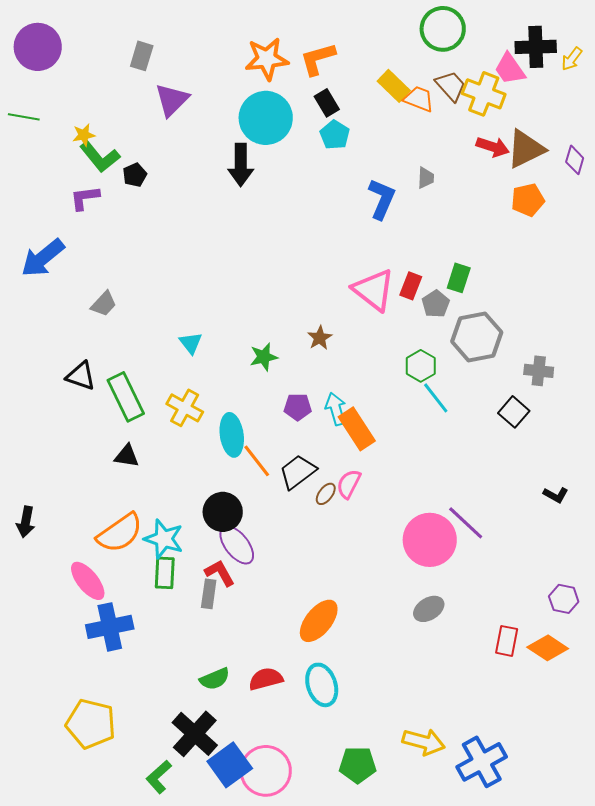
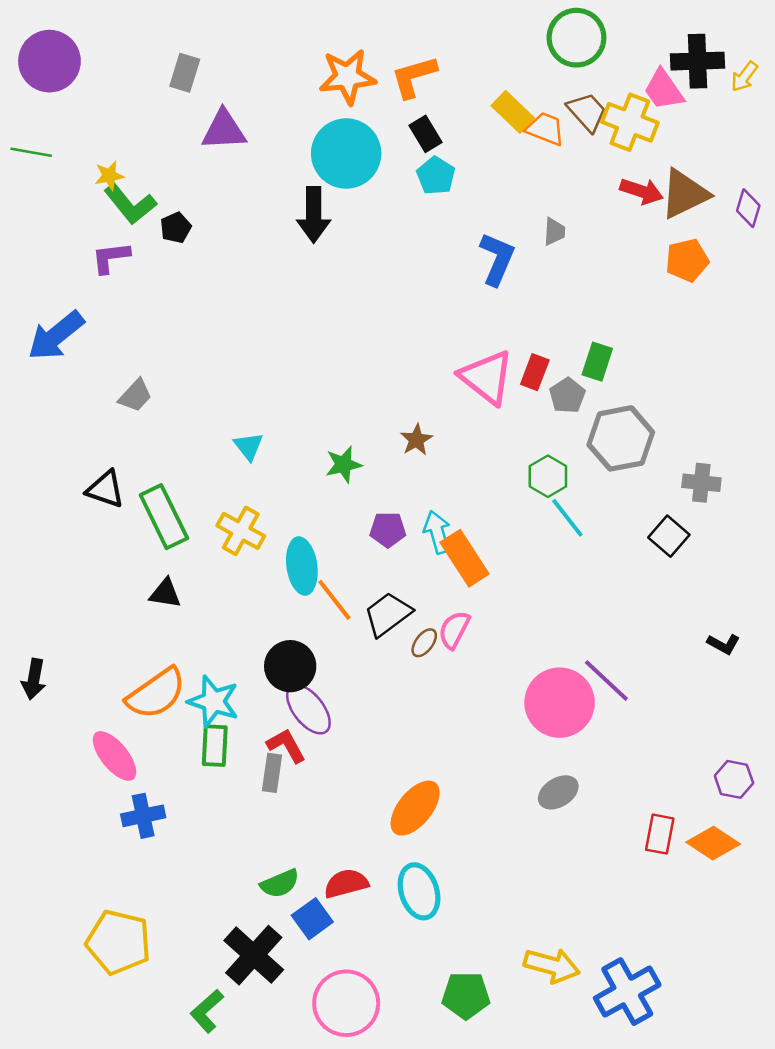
purple triangle: (172, 100) -> (224, 130), turned 42
blue cross: (110, 627) -> (143, 816), size x0.7
blue square: (230, 765) -> (312, 919), moved, size x0.7

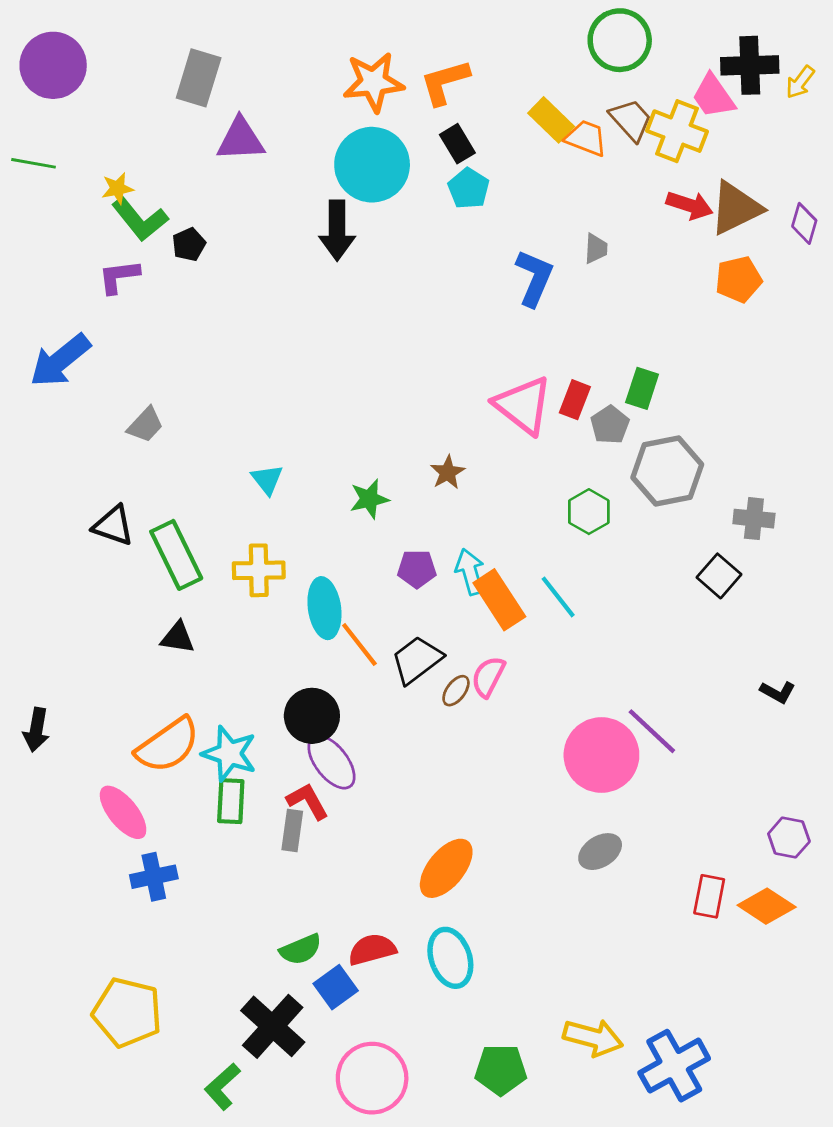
gray rectangle: (185, 73) -> (199, 78), size x1.4
cyan line: (567, 518) -> (558, 597), moved
yellow cross: (241, 531) -> (259, 570), turned -30

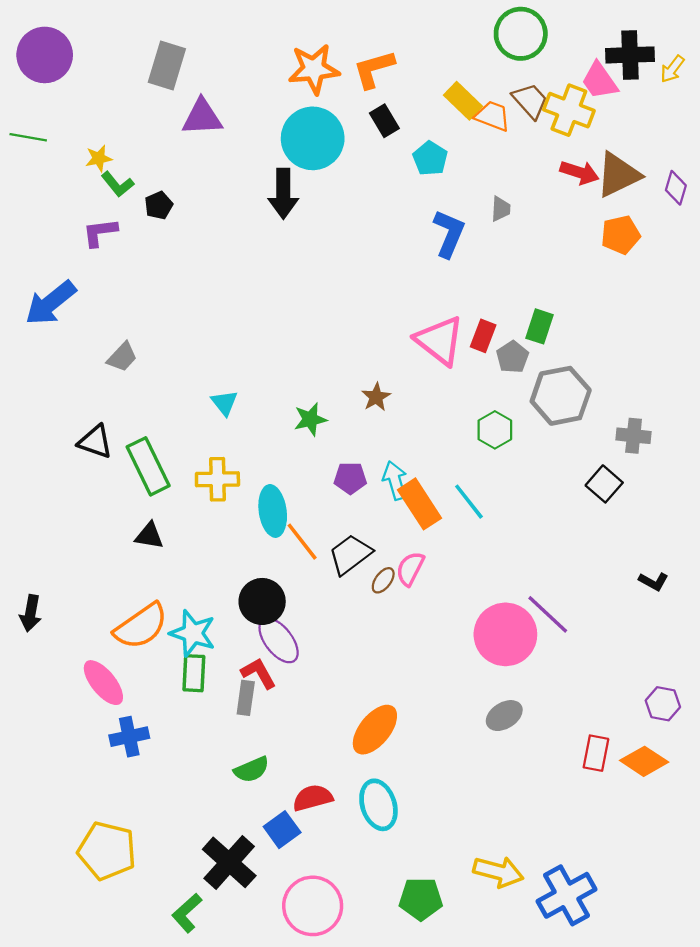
cyan pentagon: (469, 188) -> (430, 158), moved
green L-shape: (140, 219) -> (118, 184), size x0.7
green semicircle: (301, 949) -> (252, 770), moved

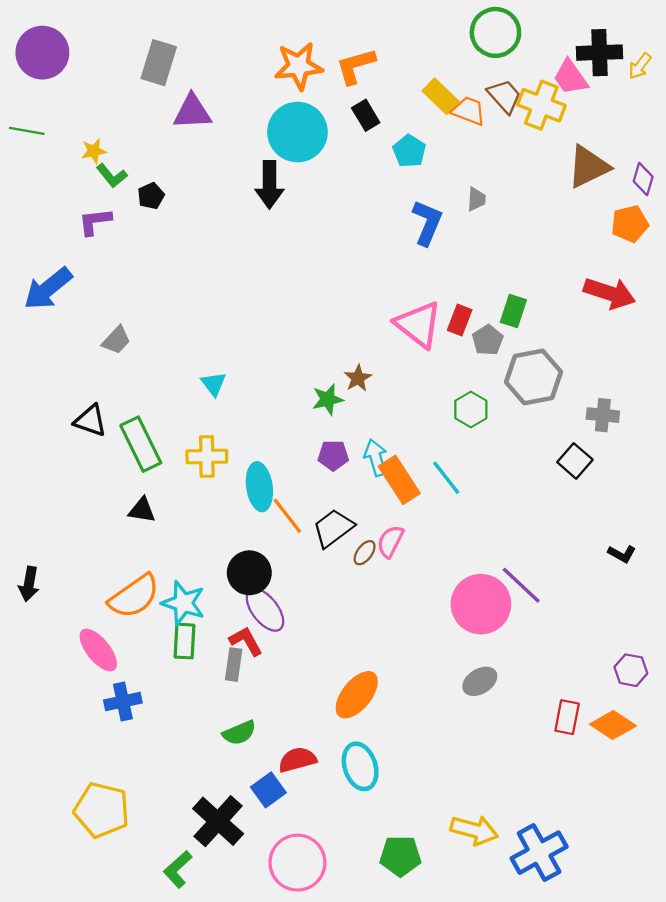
red arrow: (579, 172) -> (610, 293), moved, size x1.4
orange pentagon: (621, 235) -> (630, 224), moved
green star: (310, 419) -> (328, 399), moved

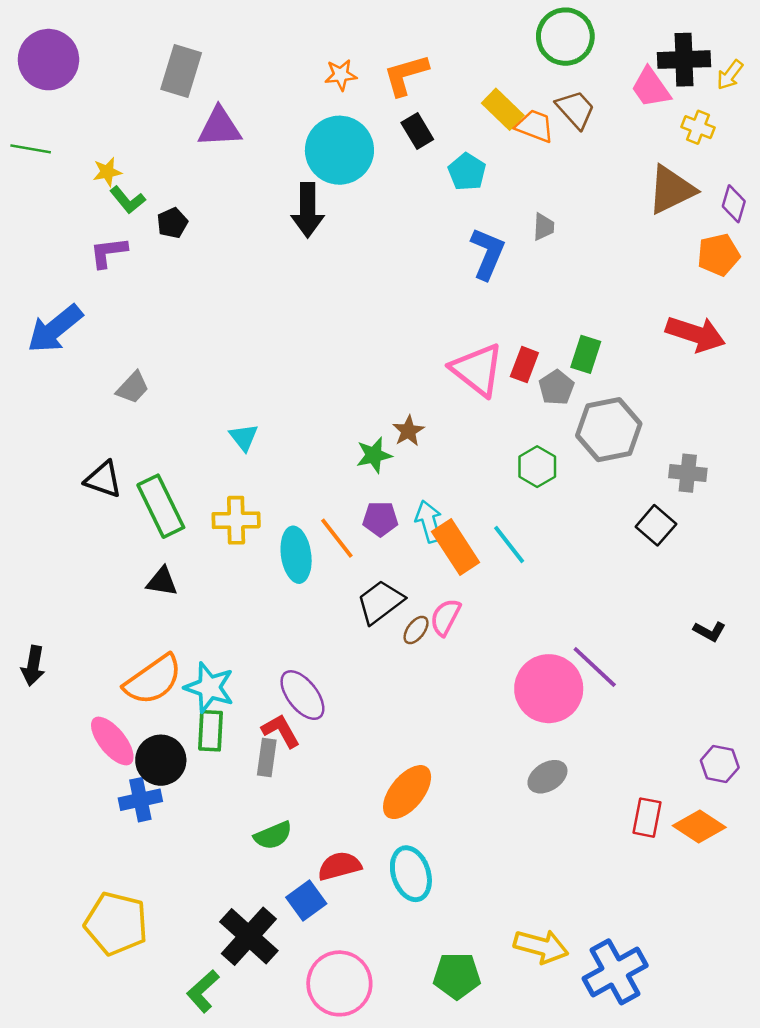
orange star: (299, 66) -> (341, 75), size x0.6
yellow cross: (541, 105) -> (698, 127), moved, size x0.6
orange line: (287, 516) -> (337, 538), moved
black circle: (249, 573) -> (161, 760), moved

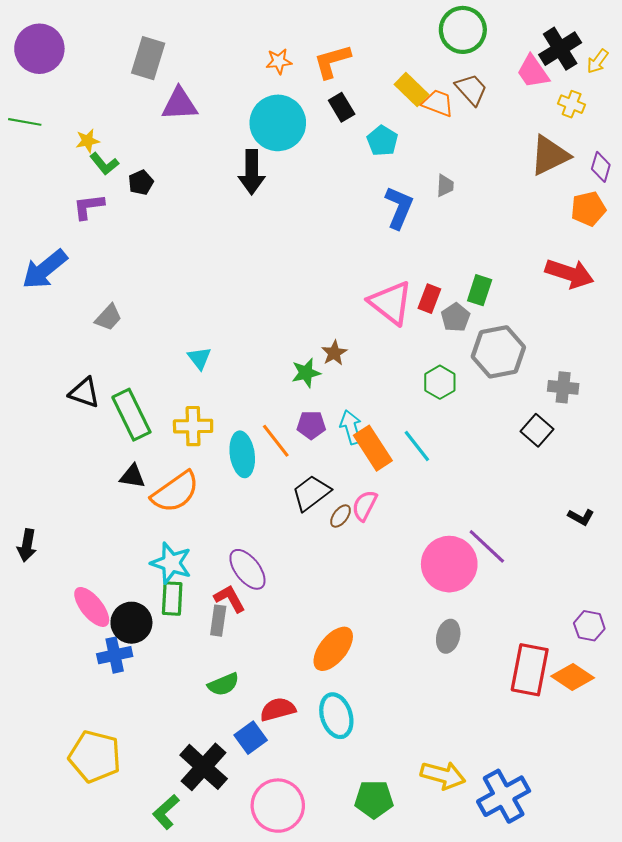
black cross: (684, 60) -> (560, 49), turned -30
orange semicircle: (153, 680) -> (175, 492), moved
gray ellipse: (547, 777) -> (448, 636), turned -44
red rectangle: (647, 818) -> (530, 670), size x1.6

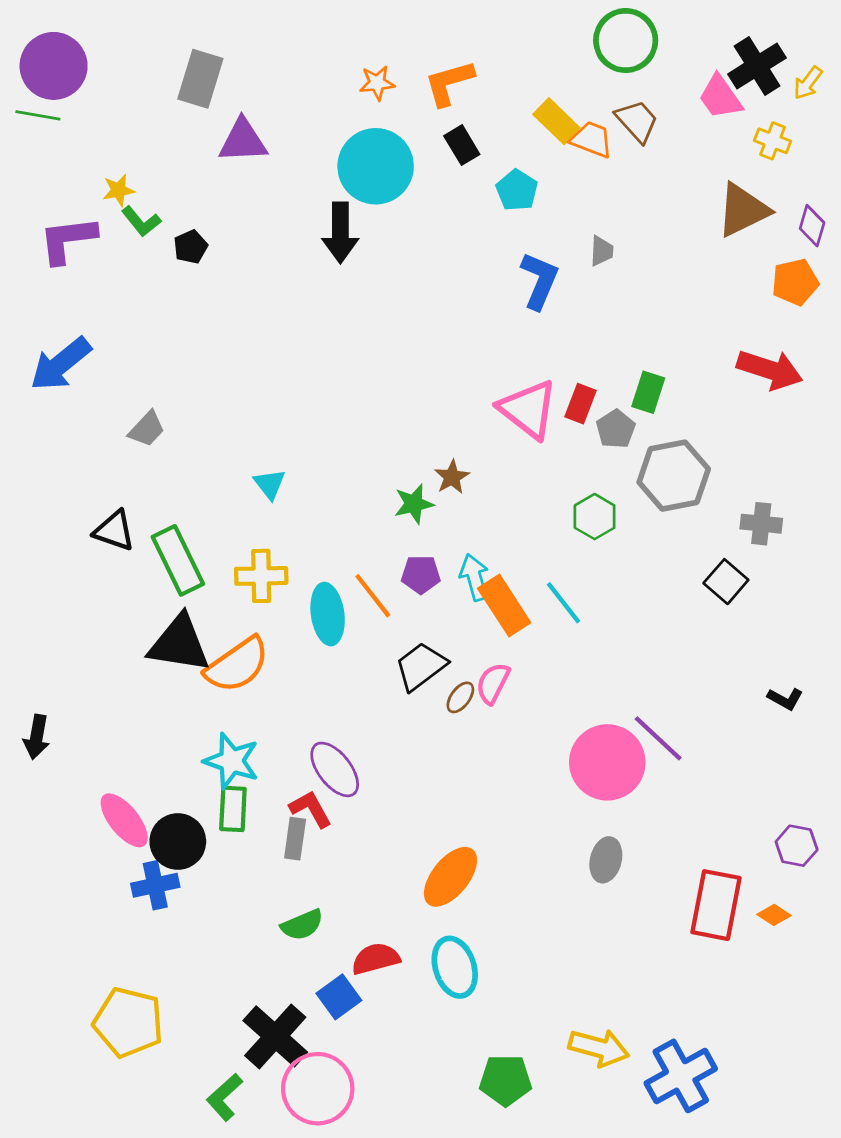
green line: (25, 122) -> (38, 115), moved
purple L-shape: (89, 207) -> (68, 240), moved, size x1.4
black triangle: (132, 476) -> (179, 644), size x1.8
orange diamond: (573, 677) -> (774, 915), size x0.6
pink circle: (278, 806) -> (318, 1089), moved

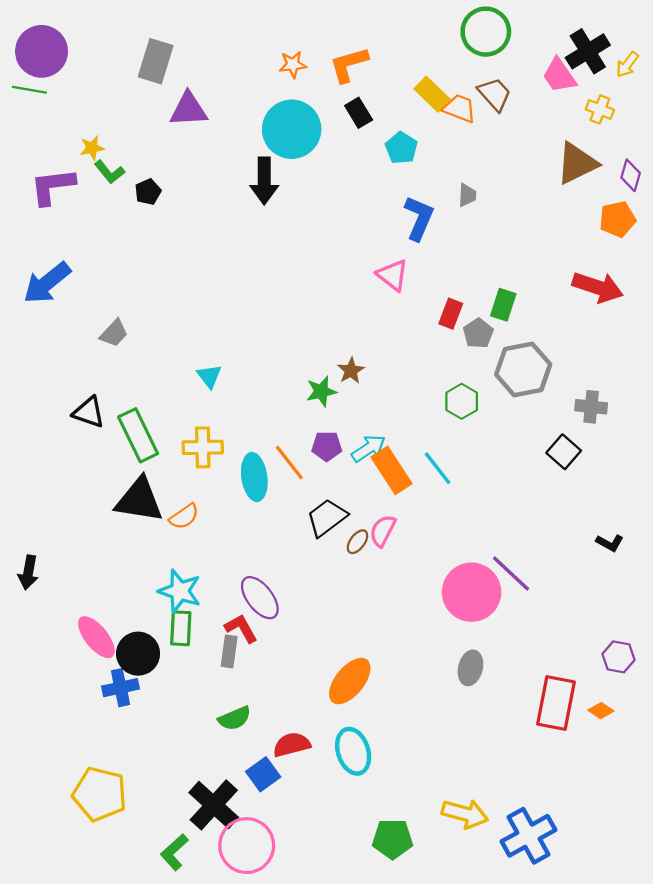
pink triangle: (528, 409) -> (393, 275), moved, size x0.7
cyan arrow: (474, 577) -> (368, 448), turned 72
orange semicircle: (237, 665) -> (184, 516), size x0.6

